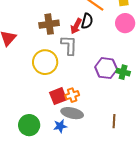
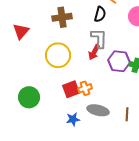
red arrow: (76, 26) -> (94, 52), moved
gray L-shape: (69, 45) -> (99, 38), moved
gray ellipse: (72, 113) -> (98, 110), moved
green circle: (29, 125) -> (29, 97), moved

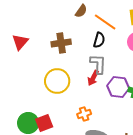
red triangle: (21, 31) -> (20, 42), moved
red square: (71, 89) -> (44, 123), moved

